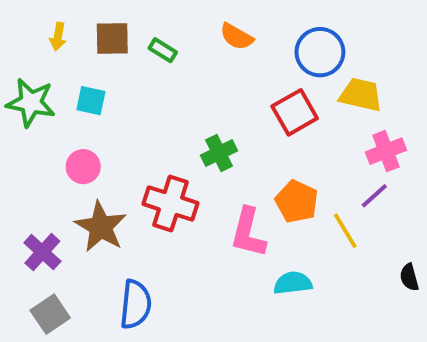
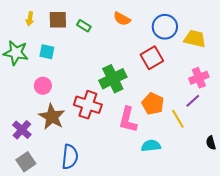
yellow trapezoid: (361, 95) -> (195, 39), moved
green cross: (219, 153) -> (113, 79), size x1.5

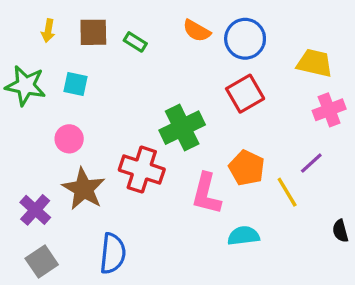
blue circle: (165, 27) -> (245, 39), moved
pink cross: (199, 78) -> (329, 110), moved

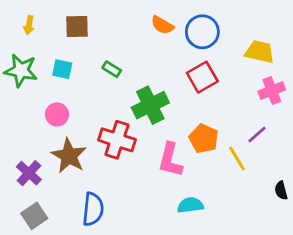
yellow arrow: (48, 31) -> (29, 25), moved
green rectangle: (135, 42) -> (112, 69), moved
cyan semicircle: (243, 236) -> (190, 205), moved

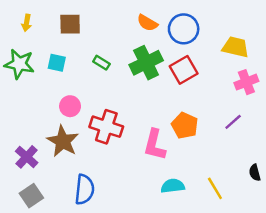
green cross: (150, 105) -> (146, 63), moved
pink circle: (57, 114) -> (70, 106), moved
yellow line: (237, 159) -> (215, 188), moved

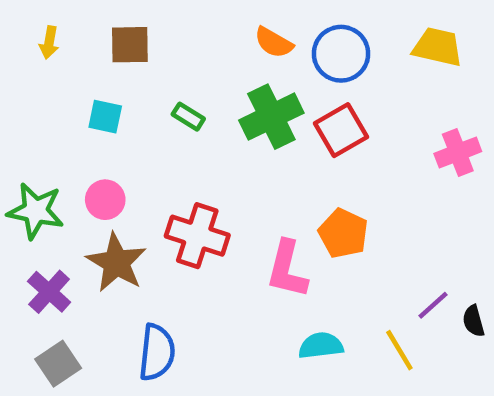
yellow trapezoid: (235, 47) -> (438, 47), moved
green star: (19, 64) -> (36, 211), moved
pink circle: (70, 106) -> (105, 200), moved
purple line: (233, 122) -> (433, 305), moved

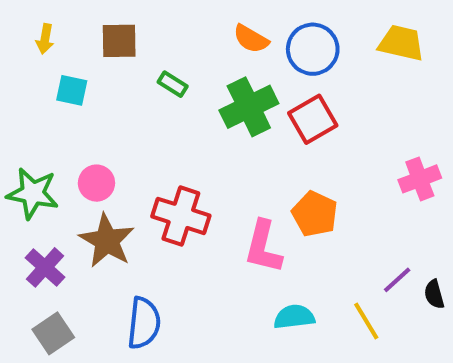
cyan square: (105, 117) -> (72, 90), moved
green rectangle: (188, 117) -> (173, 84), moved
pink cross: (458, 153) -> (420, 179), moved

